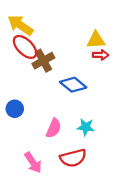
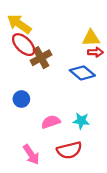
blue diamond: (73, 85) -> (82, 73), moved
blue circle: (15, 109) -> (21, 99), moved
pink semicircle: (54, 128) -> (51, 122), turned -132

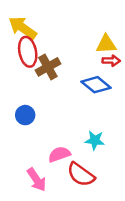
red ellipse: (24, 45) -> (28, 52), turned 35
pink semicircle: (51, 122) -> (59, 154), moved
red semicircle: (69, 150) -> (81, 175), turned 50

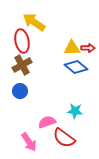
yellow arrow: (23, 28) -> (34, 22), moved
yellow triangle: (106, 44) -> (72, 48), moved
brown cross: (48, 67) -> (22, 65), moved

